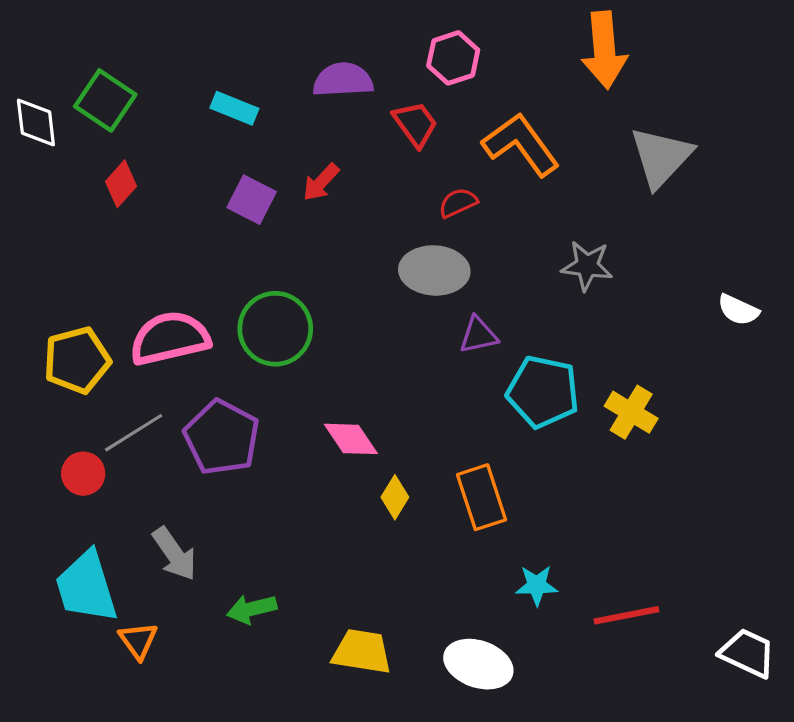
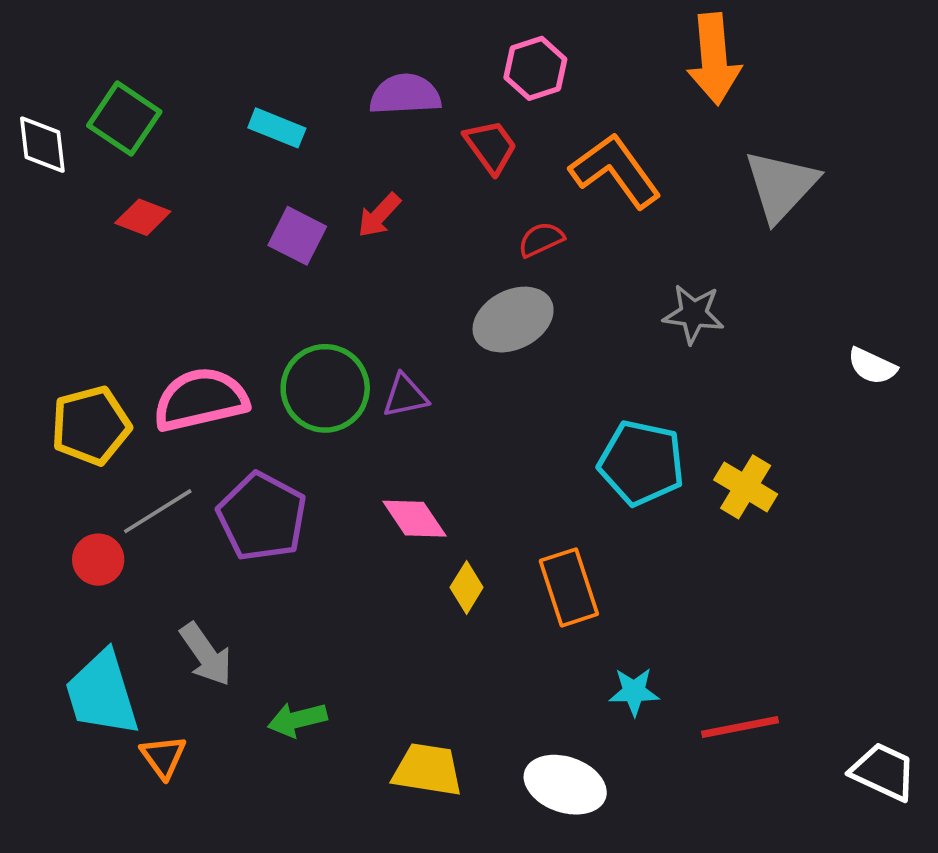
red diamond: (121, 184) -> (143, 217), turned 69
gray ellipse: (434, 270) -> (513, 320), turned -30
purple triangle: (478, 335) -> (405, 396), moved

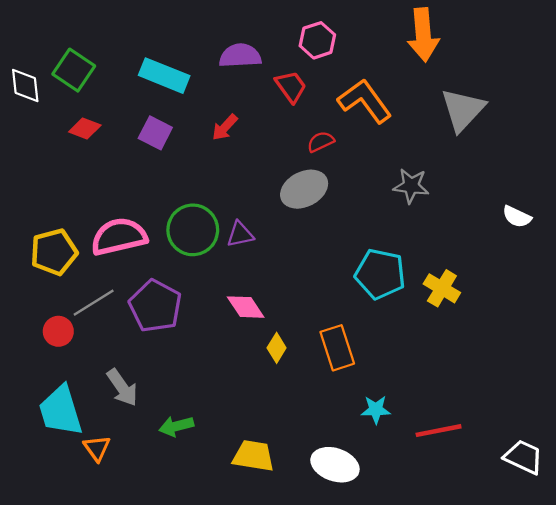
cyan rectangle: (277, 128) -> (164, 76), size x1.5
purple square: (297, 236) -> (155, 133), moved

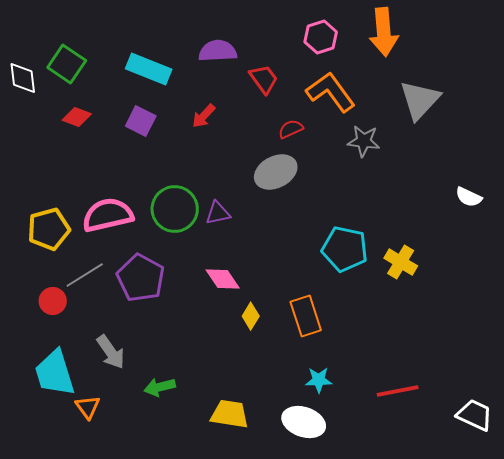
pink hexagon: (317, 40) -> (321, 37), moved
gray star: (411, 186) -> (364, 141), moved
cyan star: (376, 410) -> (319, 380), moved

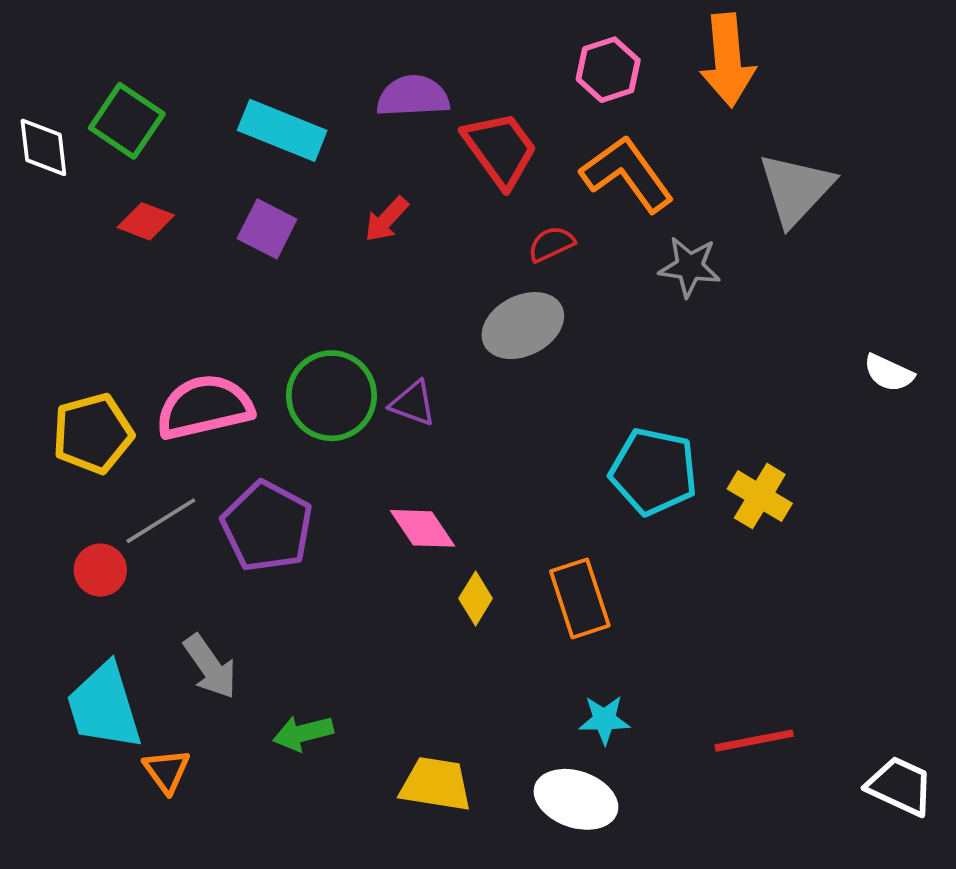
red trapezoid: (264, 79) -> (500, 149), size x1.4
purple triangle: (218, 213) -> (413, 403), turned 32

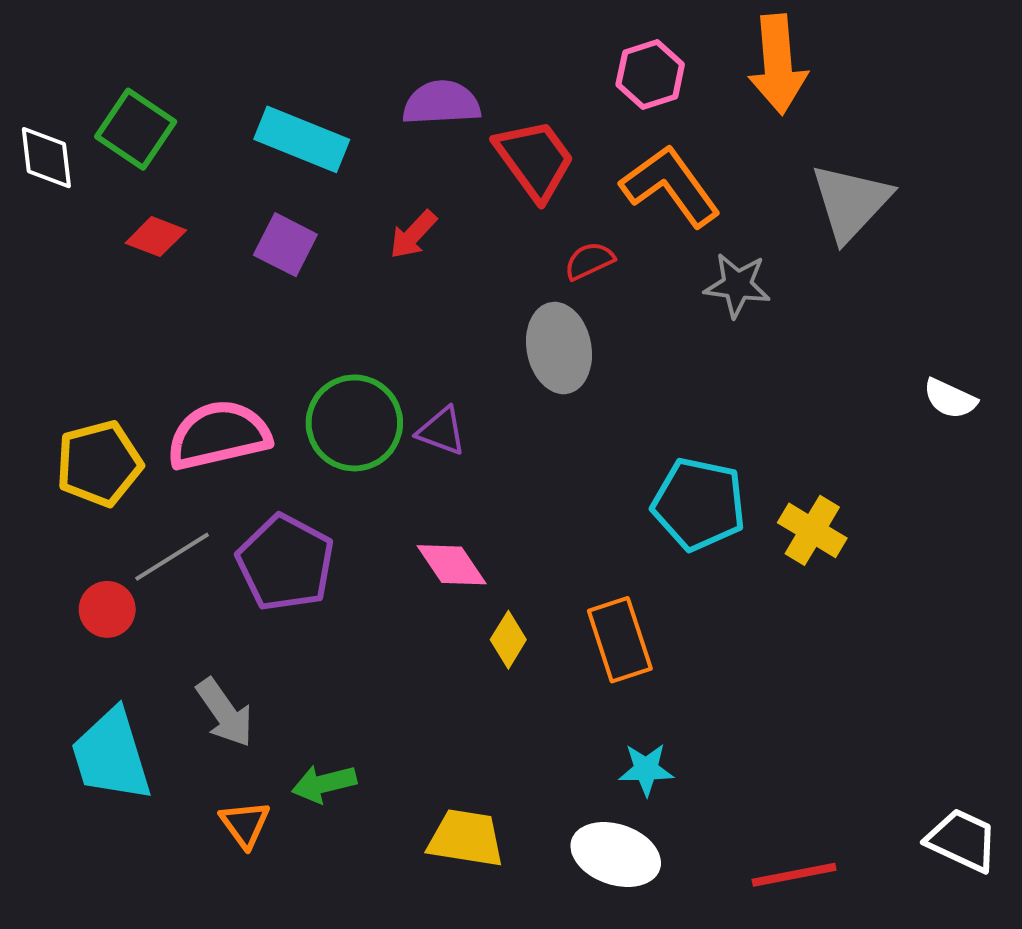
gray ellipse: (523, 326) -> (559, 348), turned -74
red line: (754, 741) -> (794, 875), moved
orange triangle: (167, 771) -> (245, 824), moved

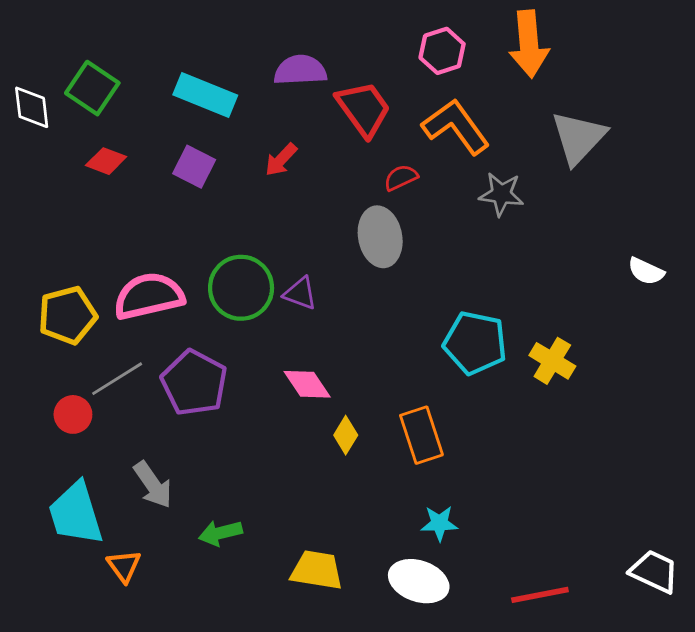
orange triangle: (245, 824) -> (124, 566), moved

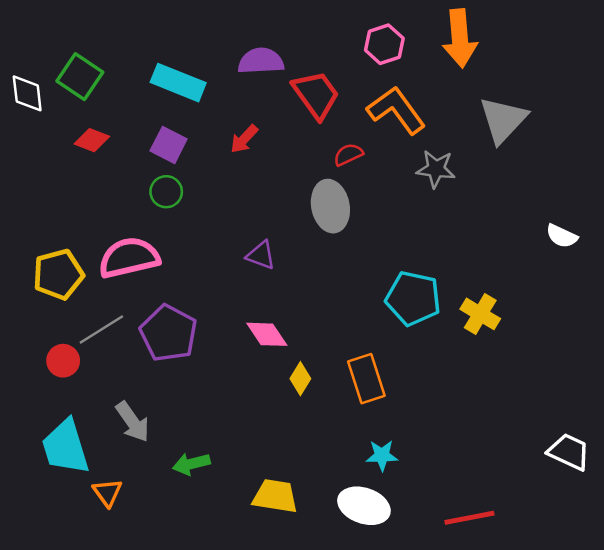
green circle: (241, 288) -> (166, 192), moved, size x0.6
white trapezoid: (654, 571) -> (569, 452), moved

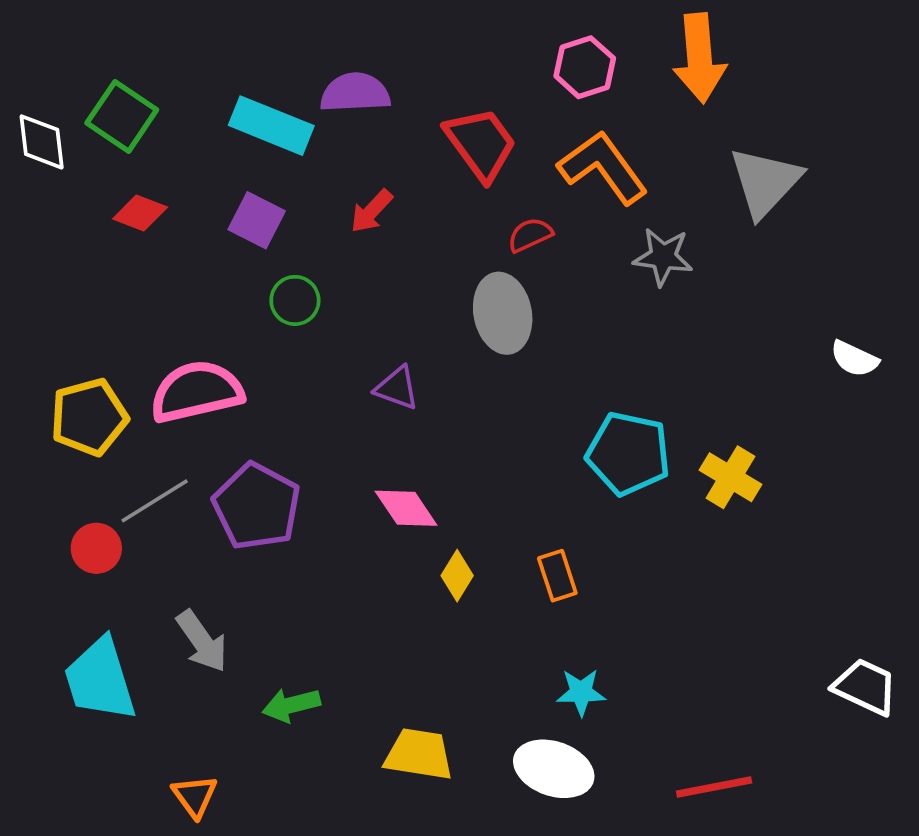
purple semicircle: (261, 61) -> (355, 93), moved
green circle: (166, 192) -> (295, 300), moved
orange rectangle: (366, 379) -> (557, 576), size x0.7
orange triangle: (107, 493) -> (195, 796), moved

